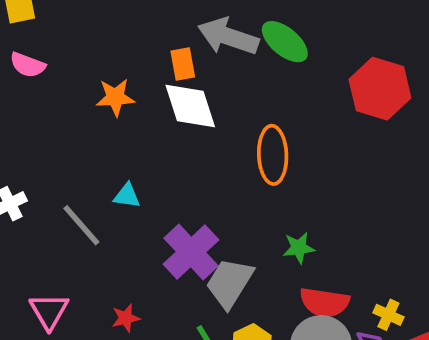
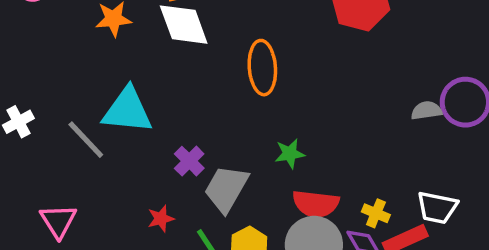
cyan triangle: (127, 196) -> (127, 111), size x2.0
purple cross: (191, 252) -> (189, 161), size x0.6
red star: (126, 318) -> (161, 219), moved

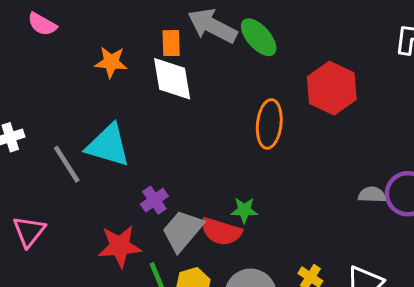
orange ellipse: (262, 68) -> (269, 124), moved
red semicircle: (316, 204) -> (221, 232), moved
red star: (161, 219) -> (120, 246), size x1.8

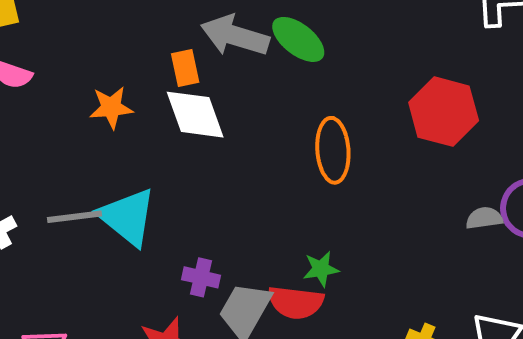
red hexagon: (332, 88) -> (444, 112), moved
cyan triangle: (108, 145) -> (127, 217), turned 33
gray line: (67, 164) -> (74, 217), moved, turned -54
purple cross: (154, 200) -> (201, 277), turned -32

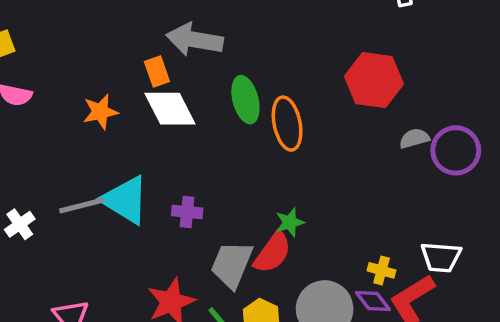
green ellipse: (298, 39) -> (245, 100), moved, turned 45
gray semicircle: (484, 218) -> (414, 138), moved
purple cross: (201, 277) -> (187, 212), moved
red semicircle: (296, 302) -> (272, 253), turned -54

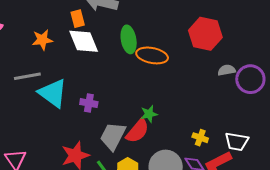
orange ellipse: (287, 124) -> (152, 55), turned -72
gray line: (82, 205) -> (27, 76), moved
yellow cross: (382, 270) -> (200, 138), moved

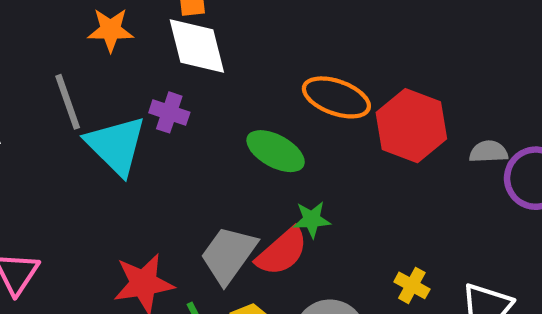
red hexagon: (205, 34) -> (411, 126), moved
green ellipse: (129, 39) -> (276, 151), moved, turned -60
gray line: (27, 76) -> (68, 102), turned 72
purple cross: (89, 103) -> (169, 112), moved

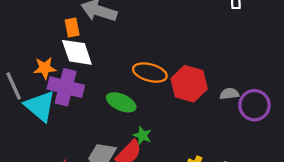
orange star: (111, 30) -> (45, 68), moved
purple cross: (169, 112) -> (66, 87), size x1.8
green star: (312, 219) -> (142, 135), turned 30

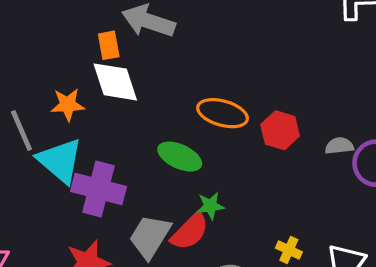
red hexagon: (189, 84) -> (280, 130), size x0.7
purple cross: (66, 87) -> (98, 189), moved
green star: (142, 135) -> (210, 206), turned -30

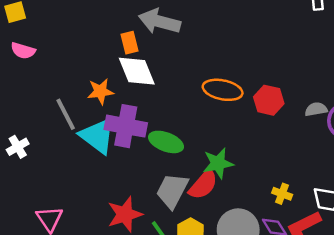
green ellipse: (180, 157) -> (166, 142), moved
purple cross: (98, 189) -> (126, 126), moved
green star: (210, 206) -> (218, 163), size x1.4

